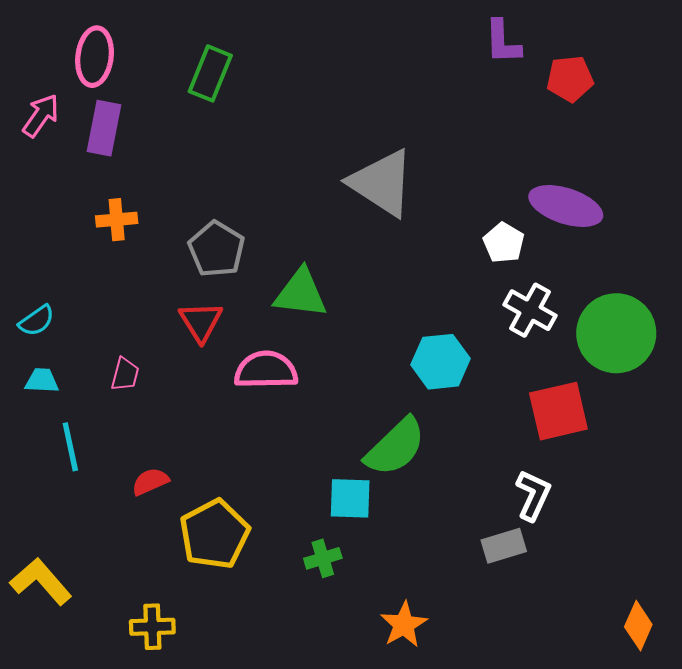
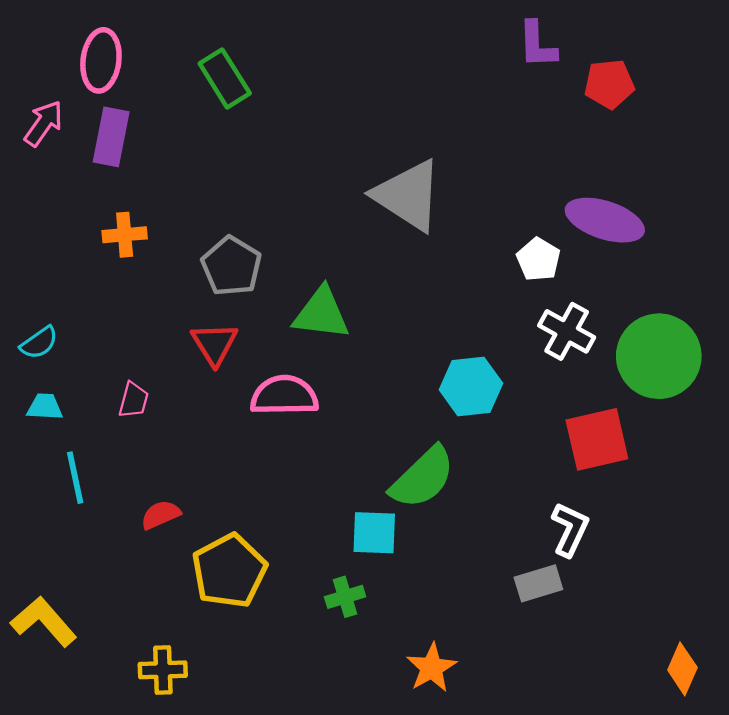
green rectangle: (210, 73) -> (225, 78), turned -54

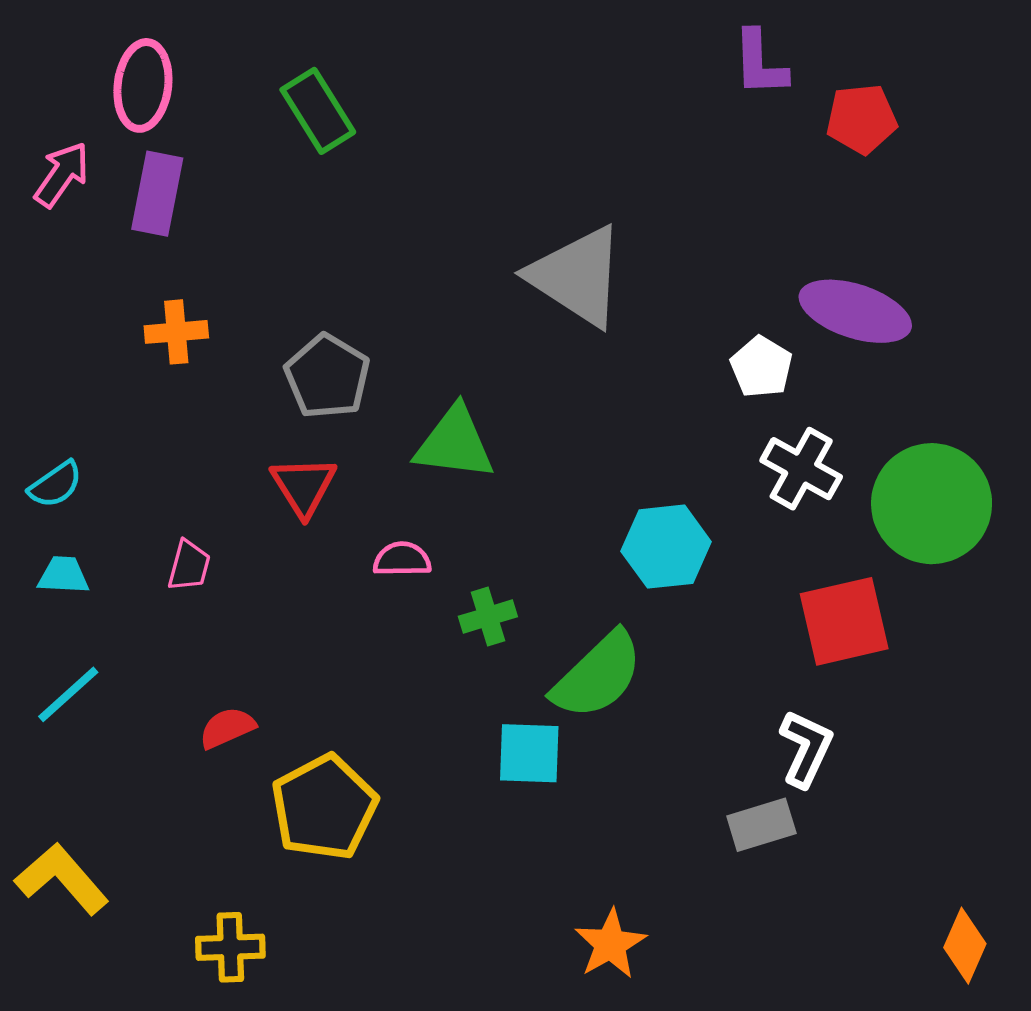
pink semicircle: (284, 396) -> (402, 559), size x0.6
cyan line: (75, 478) -> (68, 694), moved, turned 60
green cross: (345, 597) -> (488, 617), moved

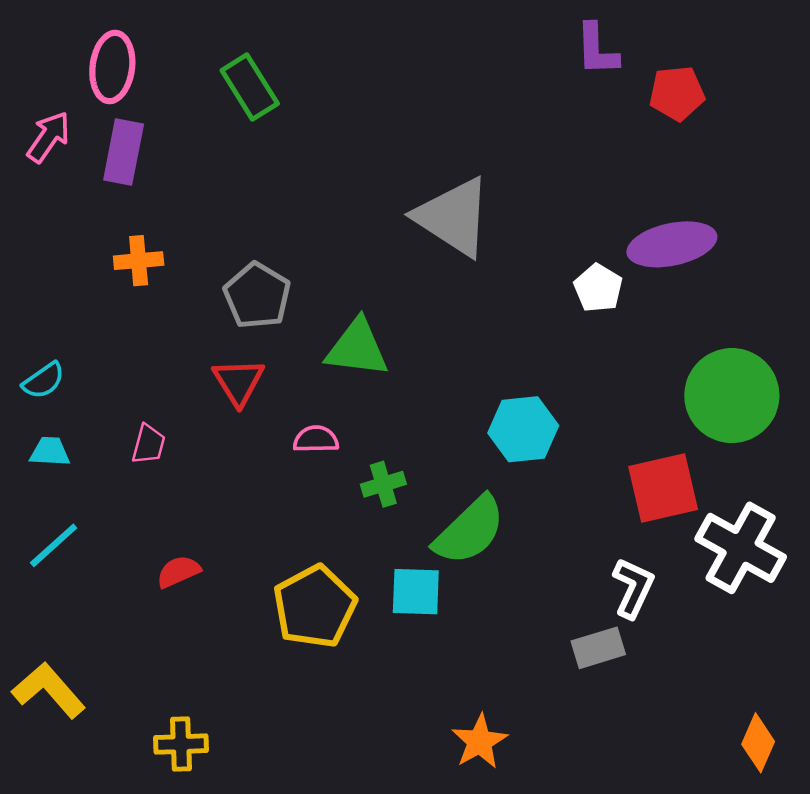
purple ellipse: (855, 311) -> (672, 244), turned -30
white cross: (801, 469) -> (741, 548), moved, size x1.4
yellow pentagon: (324, 807) -> (315, 607), moved

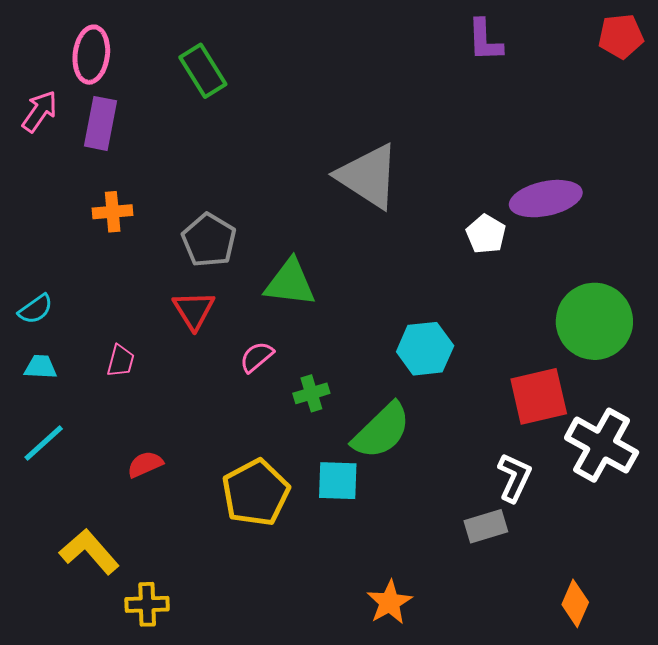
red pentagon: (677, 93) -> (621, 36), moved
pink semicircle: (316, 439) -> (257, 357), turned -39
yellow L-shape: (49, 690) -> (89, 552), moved
orange diamond: (758, 743) -> (575, 603), moved

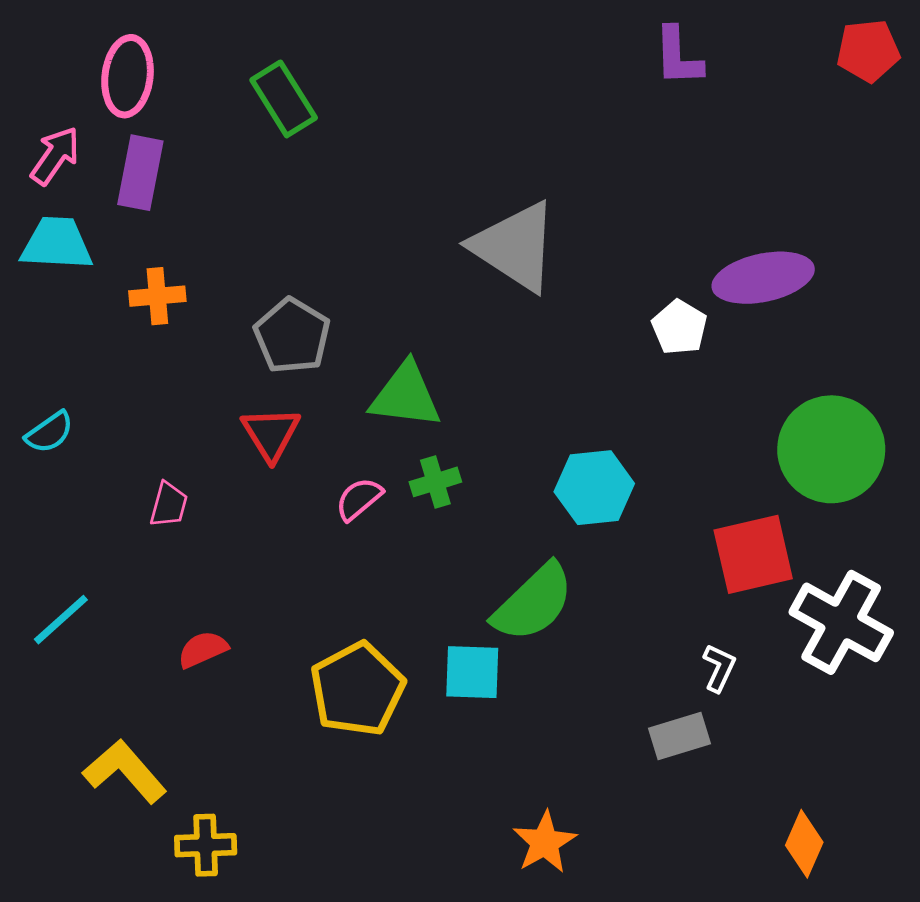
cyan trapezoid: (41, 367) -> (57, 244), moved, size x1.6
green cross: (311, 393) -> (435, 482), moved
white L-shape: (514, 478) -> (719, 668), size x0.7

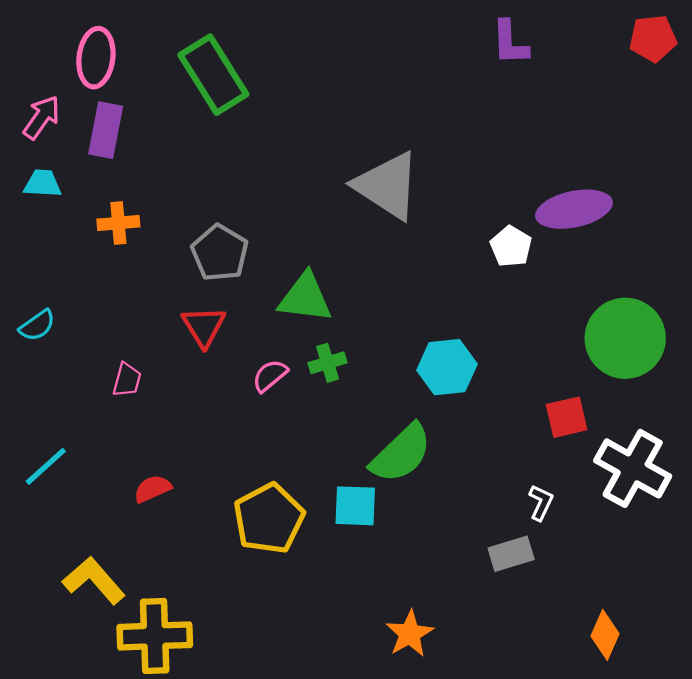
green rectangle: (284, 99) -> (213, 75), size x1.4
cyan trapezoid: (57, 244) -> (43, 184), size x0.7
red square: (753, 554) -> (567, 417), size x0.7
yellow cross: (206, 845) -> (155, 636), size x1.6

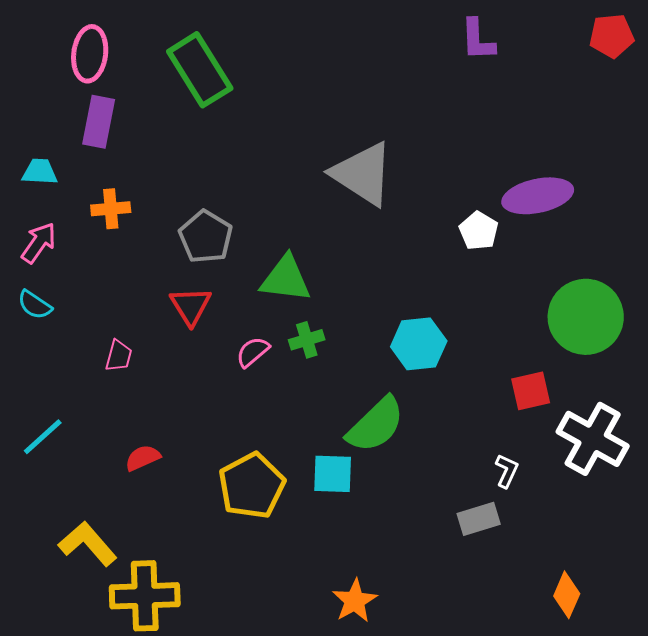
pink arrow: (42, 117) -> (39, 243), moved
cyan semicircle: (37, 325) -> (35, 305), turned 69
orange star: (410, 634) -> (355, 601), moved

